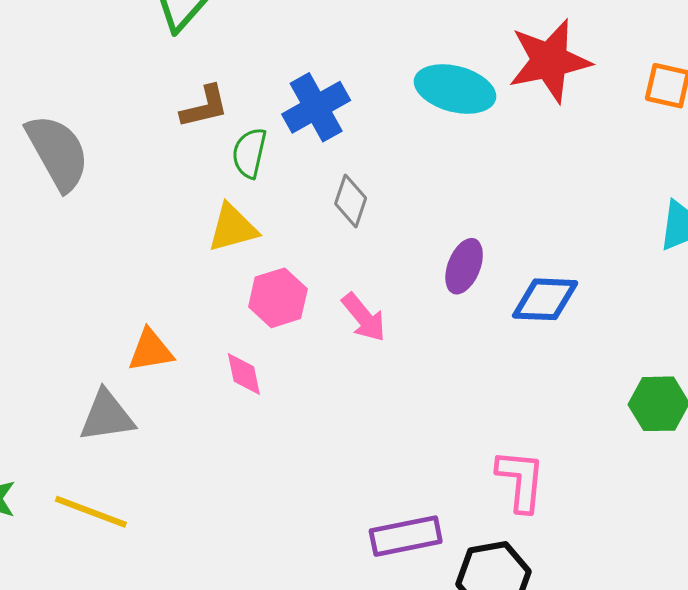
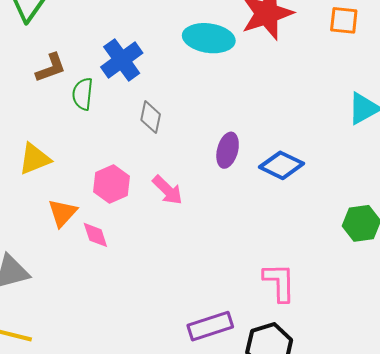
yellow triangle: (233, 228) -> (35, 159), moved
blue diamond: (545, 299) -> (282, 165), turned 30
orange triangle: (151, 350) -> (62, 213), moved, turned -32

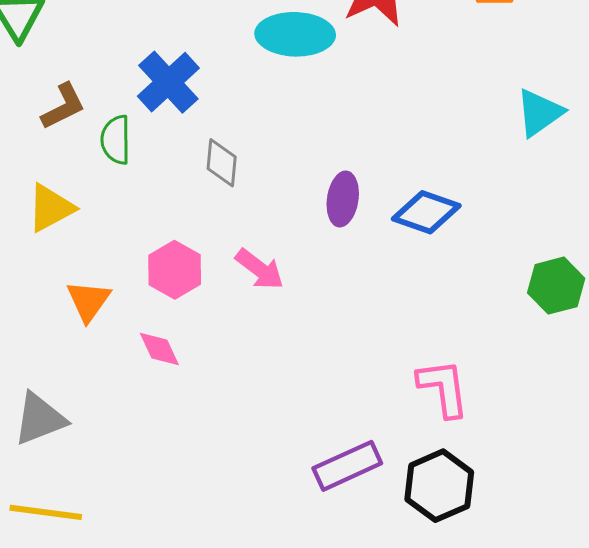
yellow triangle: (35, 159) -> (51, 208), moved
orange triangle: (62, 213) -> (89, 301), moved

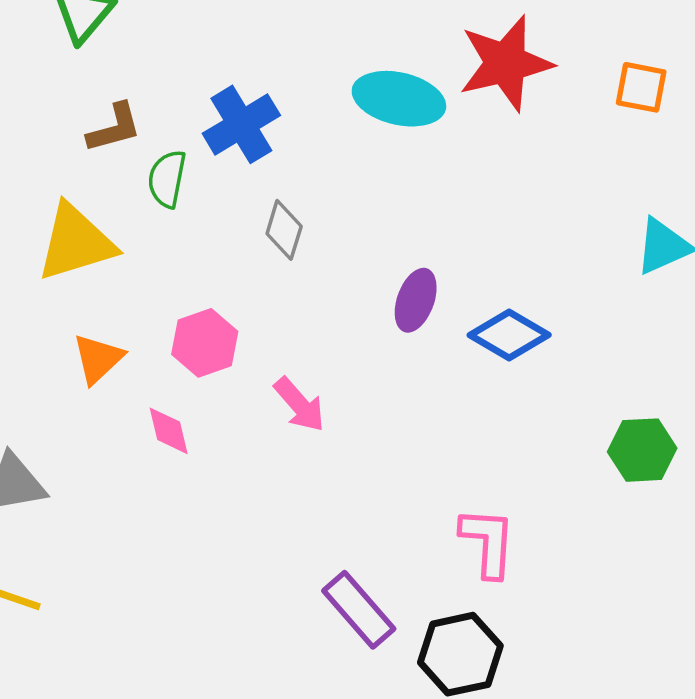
yellow triangle: (51, 208) -> (76, 242), size x1.4
pink arrow: (260, 269) -> (299, 405), moved
purple rectangle: (347, 466) -> (359, 610), turned 62

